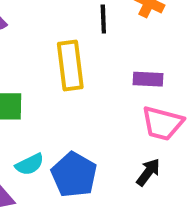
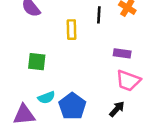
yellow rectangle: (70, 65) -> (72, 30), moved, size x0.7

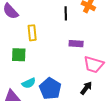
yellow rectangle: (72, 30) -> (32, 33), moved
purple rectangle: (122, 53) -> (76, 44), moved

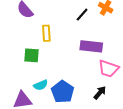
black line: (66, 13) -> (82, 15), turned 40
purple rectangle: (76, 44) -> (91, 46), size x1.5

